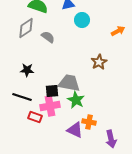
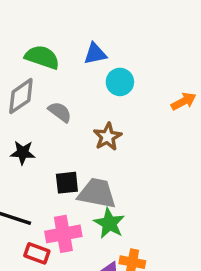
brown star: (99, 62) -> (108, 137), moved
black star: (27, 70) -> (23, 153), moved
black square: (52, 91) -> (67, 183), moved

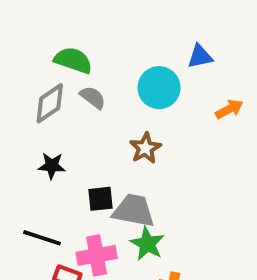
blue triangle: (95, 54) -> (200, 56), moved
cyan circle: (120, 82) -> (159, 88), size x1.4
gray semicircle: (60, 112) -> (93, 97), moved

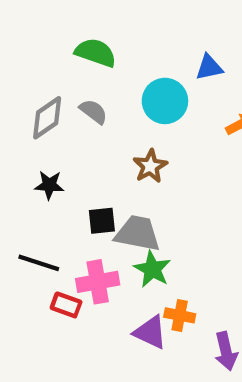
green semicircle: (73, 60) -> (96, 53), moved

